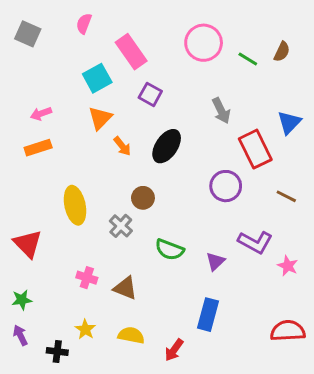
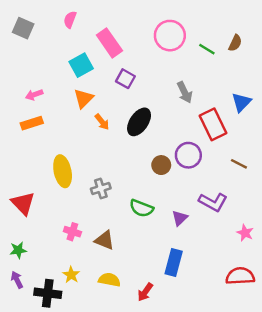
brown circle: (143, 198) -> (161, 165), moved
gray cross: (121, 226) -> (101, 188), turned 30
pink star: (288, 266) -> (245, 233), moved
black cross: (57, 351) -> (48, 293), size x1.5

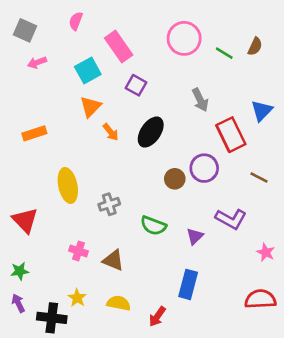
pink arrow: (34, 95) -> (37, 62), moved

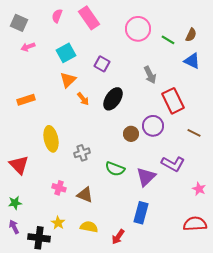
pink rectangle: (119, 46) -> (89, 18), moved
blue triangle: (262, 111) -> (192, 61), moved, turned -48
purple triangle: (195, 236) -> (146, 177), size x1.5

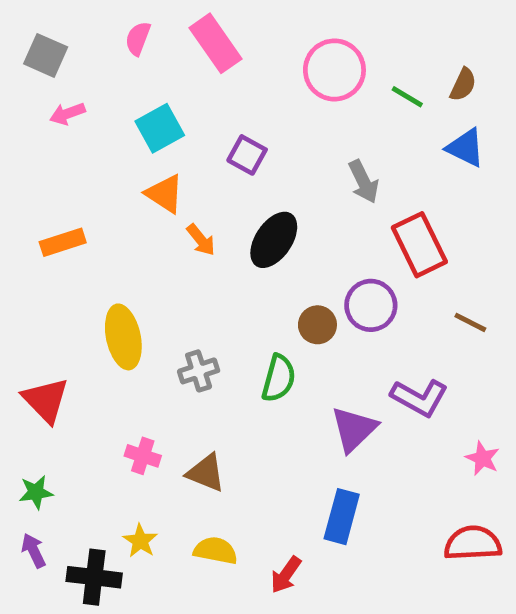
orange triangle: (68, 80) -> (165, 194), turned -42
green semicircle: (115, 169) -> (279, 378), moved, turned -96

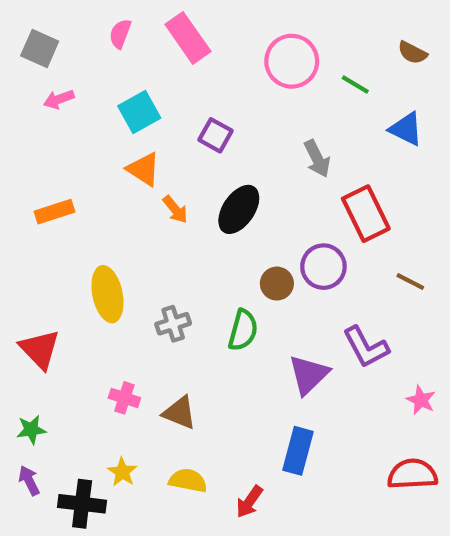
brown semicircle: (463, 85) -> (412, 53), moved, turned 92
purple L-shape: (419, 398) -> (366, 347), turned 33

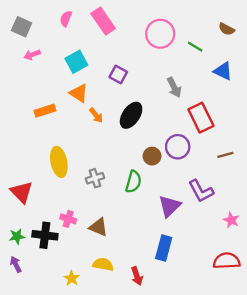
orange rectangle: (55, 212) -> (45, 111), moved
brown line: (410, 281) -> (225, 155), turned -42
yellow star: (122, 472) -> (72, 278), moved
red arrow: (249, 502) -> (137, 276), turned -54
black cross: (82, 504) -> (45, 235), moved

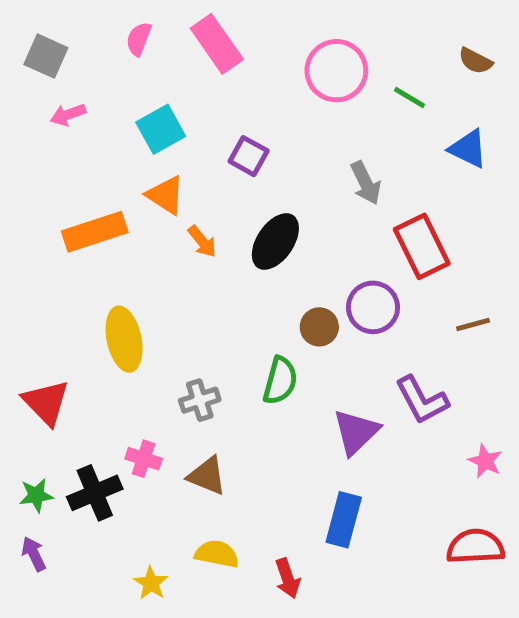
orange rectangle: (45, 111) -> (95, 232), size x1.4
gray cross: (95, 178) -> (200, 400), moved
black cross: (45, 235) -> (95, 493), turned -30

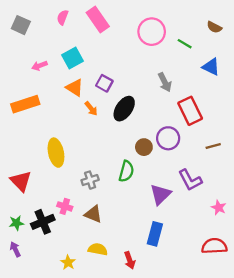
pink arrow: (68, 115) -> (39, 66), moved
purple square: (249, 156) -> (104, 83), moved
orange rectangle: (95, 232) -> (25, 104), moved

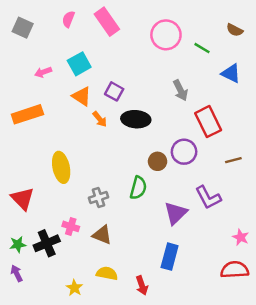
black ellipse: (124, 109) -> (136, 119), turned 60
pink star: (219, 208) -> (241, 237), moved

